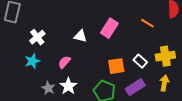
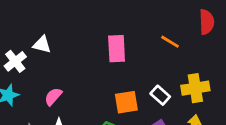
pink rectangle: (109, 28) -> (117, 49), turned -36
white triangle: (80, 36) -> (42, 44), moved

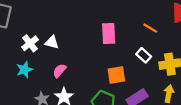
white triangle: (42, 44) -> (52, 42), moved
white rectangle: (160, 95) -> (144, 55), moved

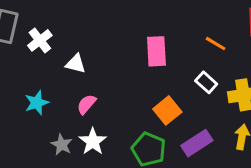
white cross: (30, 43) -> (40, 40), moved
orange square: (116, 75) -> (167, 110), turned -30

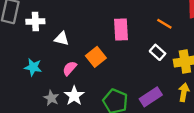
white cross: (40, 40) -> (35, 21), turned 36
cyan star: (37, 103) -> (33, 67), turned 30
orange square: (167, 110) -> (96, 57), moved

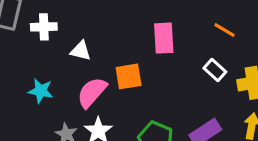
orange square: (96, 57) -> (129, 76), turned 30
pink semicircle: (70, 68) -> (92, 92), size x1.5

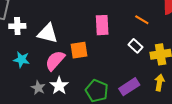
white cross: (44, 27) -> (17, 26), moved
white triangle: (81, 51) -> (48, 33), size x1.5

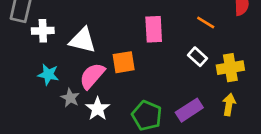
gray star: (38, 88) -> (70, 98), moved

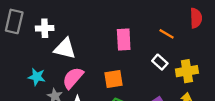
white cross: (43, 31) -> (45, 28), moved
orange square: (124, 62) -> (114, 79), moved

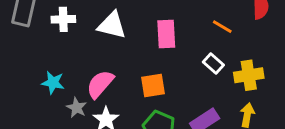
white triangle: (65, 49) -> (112, 25), moved

